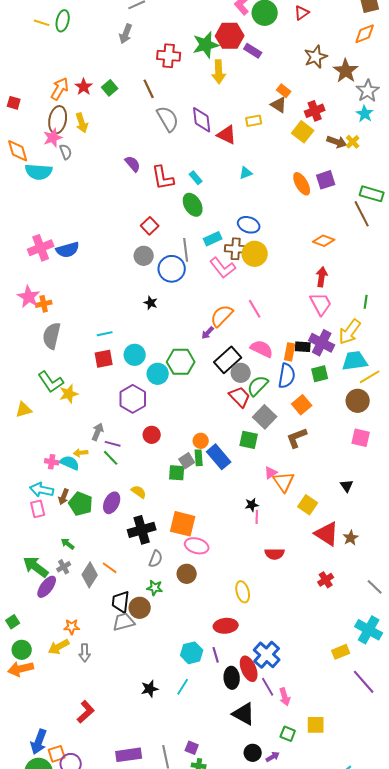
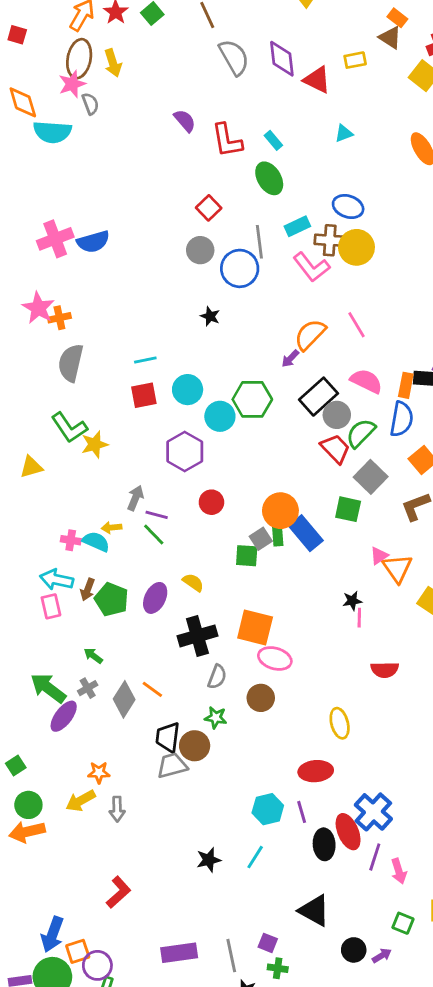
orange circle: (201, 441) -> (280, 511), size x1.6
purple line: (268, 687) -> (375, 857), turned 48
black triangle: (244, 714) -> (314, 911), moved

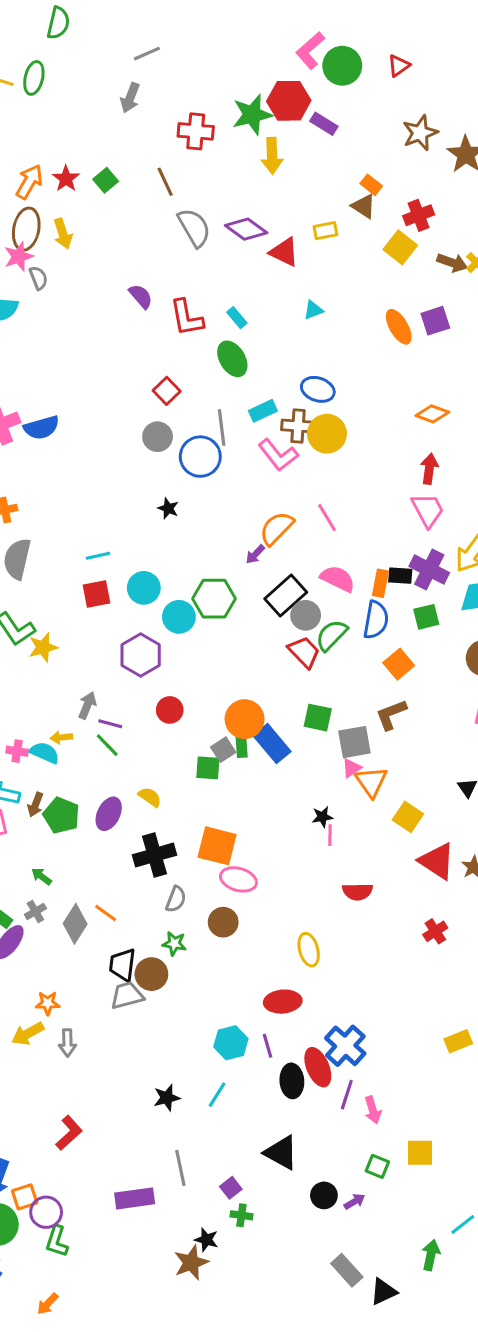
purple diamond: (282, 59) -> (246, 229), turned -48
gray square: (371, 477) -> (354, 742), moved, turned 36
purple square: (268, 943) -> (231, 1188), turned 30
gray line: (231, 956) -> (180, 1168), moved

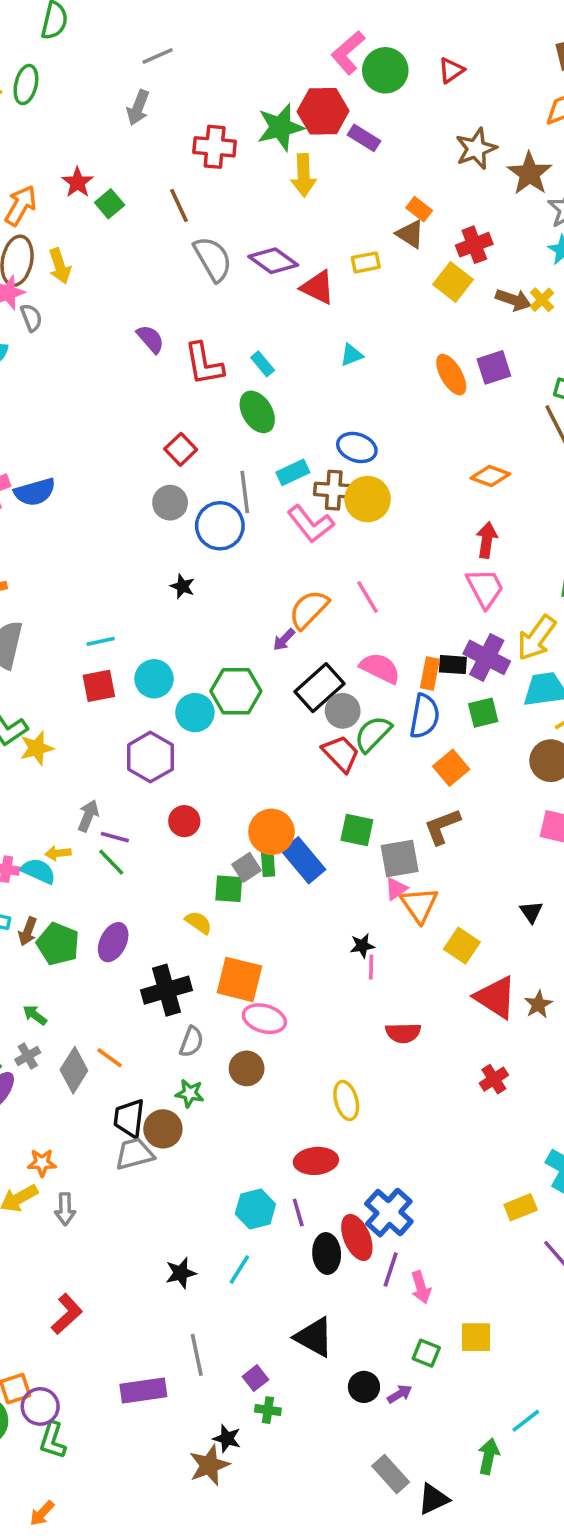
red star: (66, 179) -> (78, 182), moved
yellow semicircle: (150, 797) -> (199, 923), moved

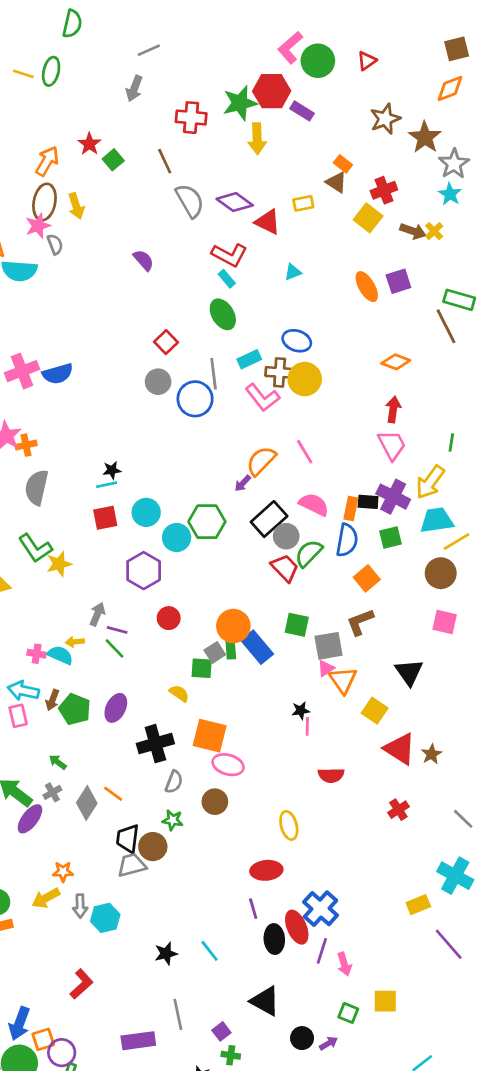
red L-shape: (204, 364) -> (229, 255), moved, turned -52
black star: (183, 586) -> (112, 470), moved, turned -30
black triangle: (531, 912) -> (409, 672), moved, size x1.6
cyan hexagon: (255, 1209) -> (105, 918), moved
cyan line: (239, 1269) -> (210, 951), turned -70

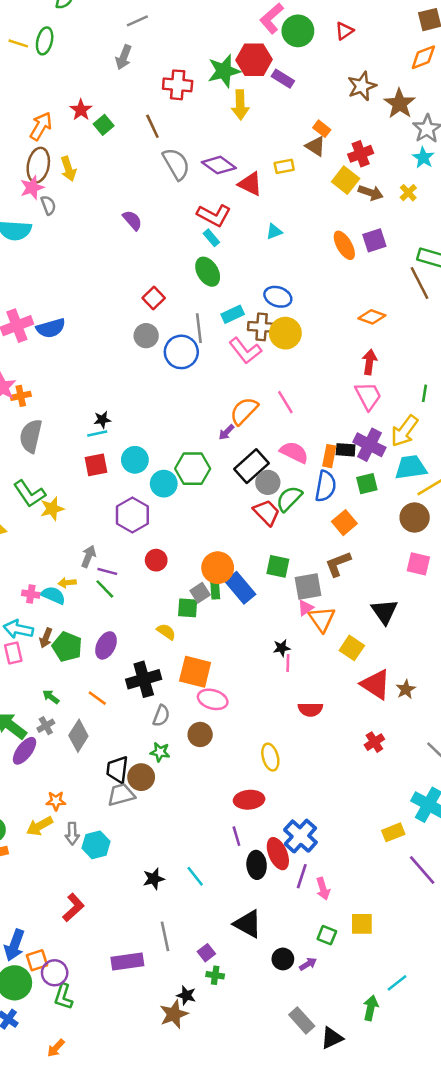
brown arrow: (413, 231) -> (371, 193), moved
orange line: (113, 794) -> (97, 698), moved

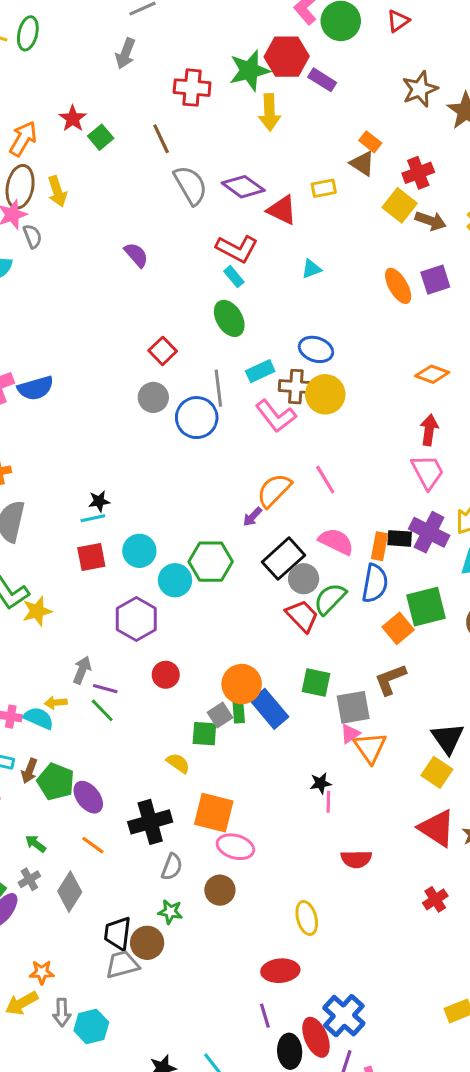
green square: (367, 484) -> (426, 607), moved, size x1.5
purple ellipse: (106, 645) -> (88, 797), moved, turned -64
yellow square: (352, 648) -> (437, 772), moved

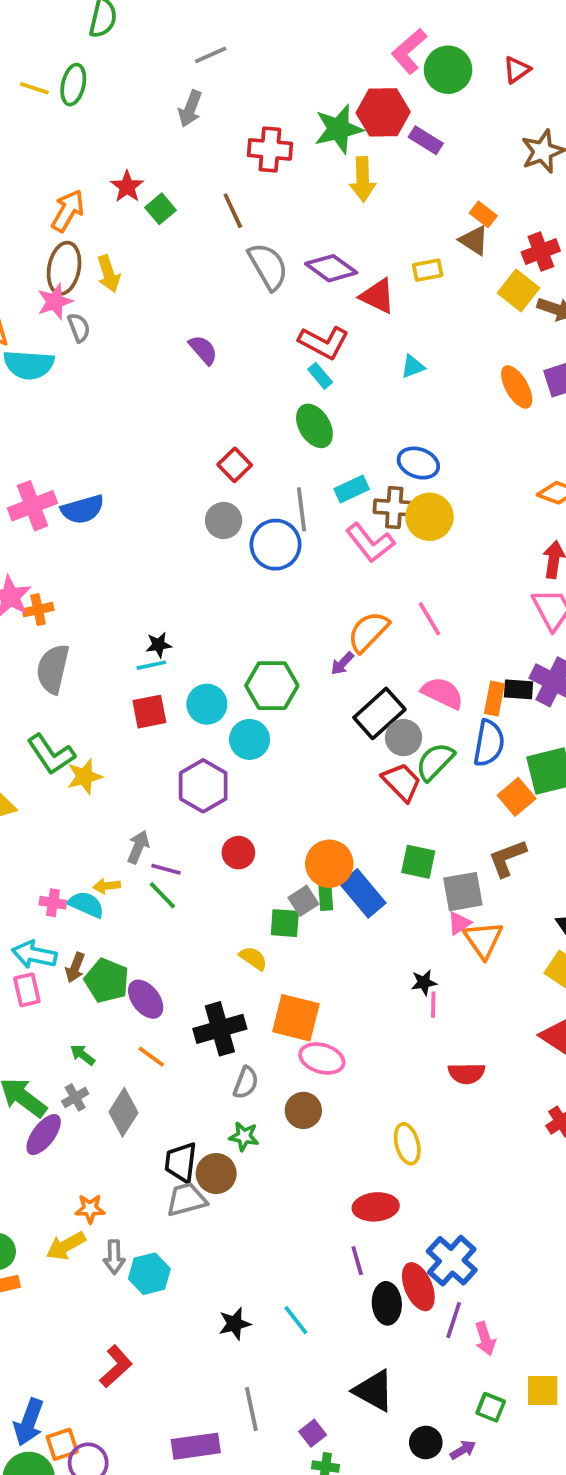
green hexagon: (211, 562) -> (272, 686), moved

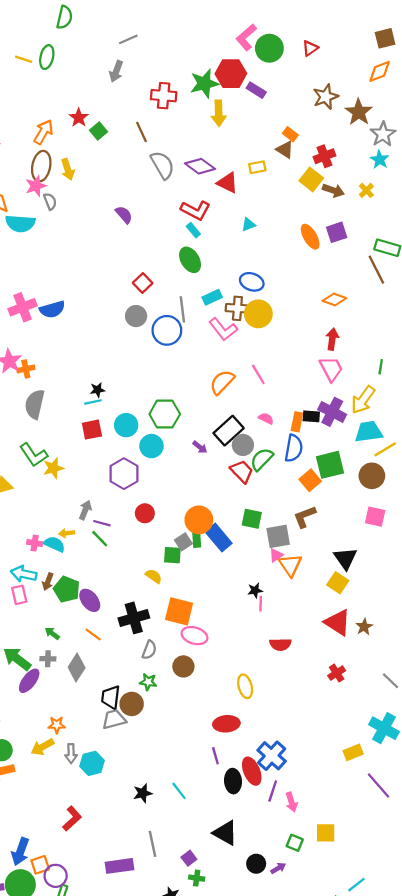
purple arrow: (342, 663) -> (200, 447), moved, turned -96
pink semicircle: (442, 693) -> (266, 419), size x0.6
gray cross: (75, 1097) -> (48, 659), turned 32

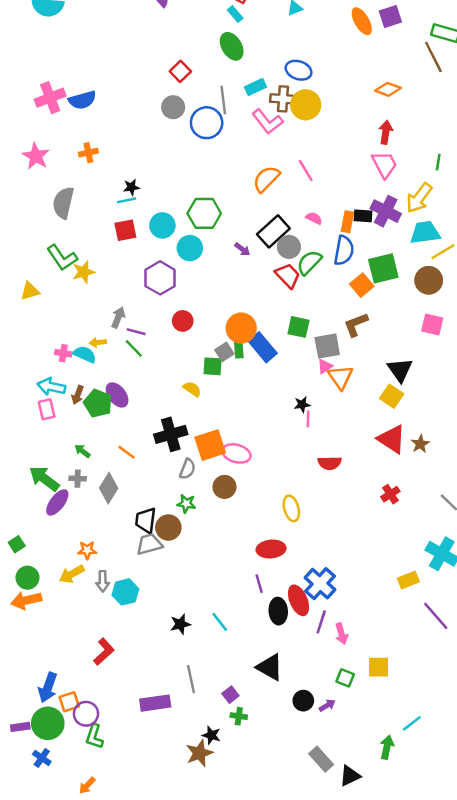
orange cross: (26, 369) -> (88, 153), moved
purple ellipse: (90, 600) -> (117, 395), moved
orange square: (179, 611) -> (210, 445), moved, turned -32

